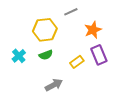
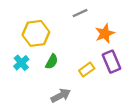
yellow hexagon: (45, 30) -> (36, 33), moved
green semicircle: (46, 55) -> (52, 62), turned -40

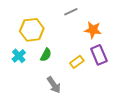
orange star: (105, 33) -> (93, 30), turned 30
gray arrow: (61, 95) -> (54, 85), turned 84

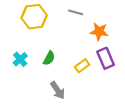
gray line: (71, 12) -> (76, 12), turned 40
yellow hexagon: (32, 30) -> (34, 17), moved

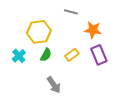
yellow hexagon: (34, 17) -> (39, 32), moved
yellow rectangle: (82, 66) -> (72, 55), moved

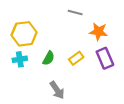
yellow hexagon: (39, 32) -> (24, 34), moved
cyan cross: (19, 56) -> (20, 59), turned 32

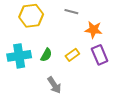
yellow hexagon: (24, 34) -> (31, 16), moved
cyan cross: (20, 59) -> (19, 56), size x1.6

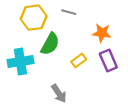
gray line: (71, 12) -> (69, 12), moved
green semicircle: (46, 55) -> (50, 44), moved, size x1.5

